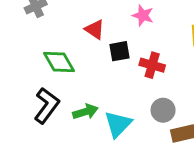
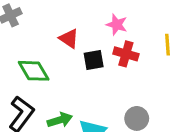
red cross: (152, 65) -> (126, 54), moved

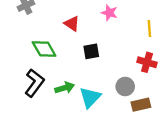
red cross: (126, 54) -> (147, 62), moved
black square: (94, 60) -> (91, 51), moved

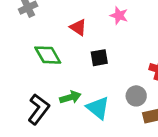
black L-shape: (34, 83) -> (39, 109), moved
cyan triangle: (90, 97) -> (98, 108), turned -35

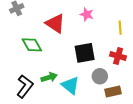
red triangle: (78, 27) -> (55, 24), size x1.5
black square: (99, 58) -> (85, 53), moved, size x1.5

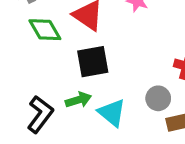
green diamond: (32, 45) -> (45, 30), moved
black square: (85, 53) -> (93, 62), moved

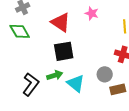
green diamond: (45, 30) -> (20, 31), moved

